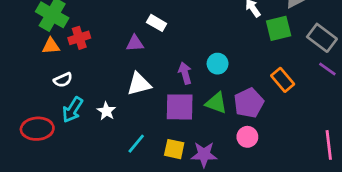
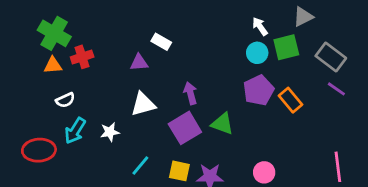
cyan circle: (218, 64) -> (257, 53), moved
purple pentagon: (249, 103) -> (259, 90), moved
purple square: (180, 107) -> (185, 128), turned -32
white star: (106, 111) -> (110, 132), turned 30
pink circle: (247, 137) -> (264, 172), moved

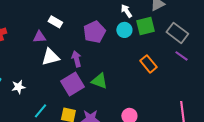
purple pentagon: (259, 90) -> (94, 32), moved
white triangle: (143, 104) -> (50, 57), moved

